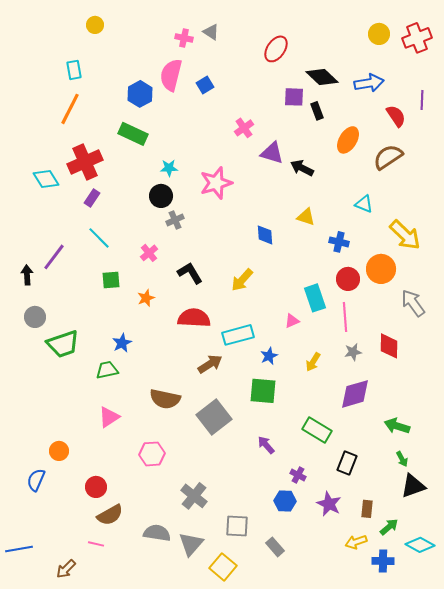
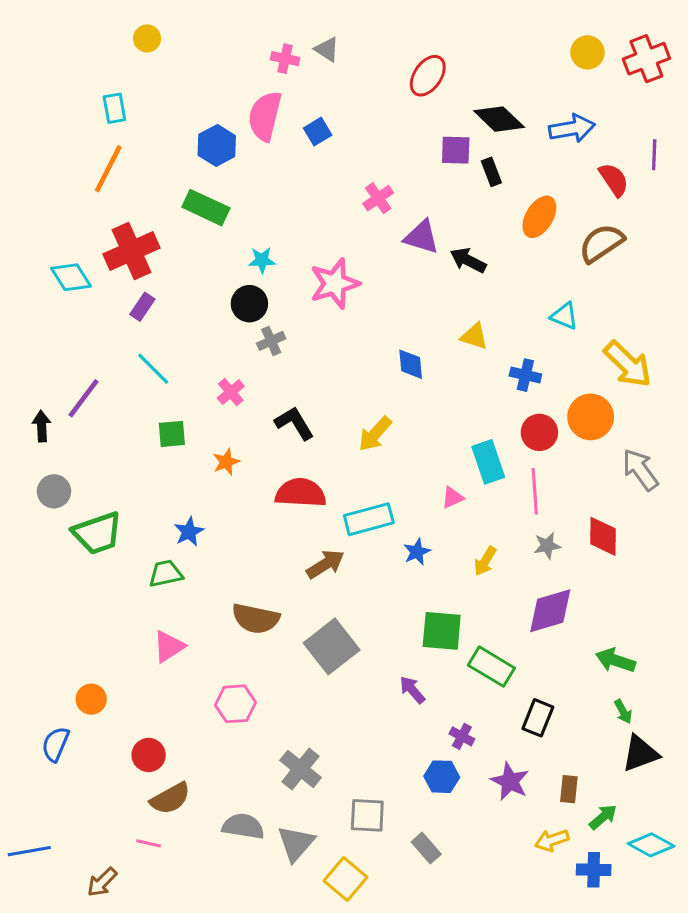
green square: (263, 391) -> (442, 631), moved

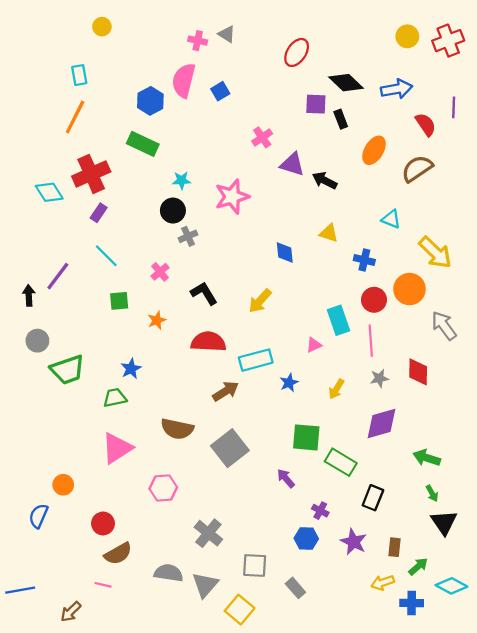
pink triangle: (169, 646) -> (117, 448), size x1.4
black triangle: (640, 753) -> (444, 522), turned -44

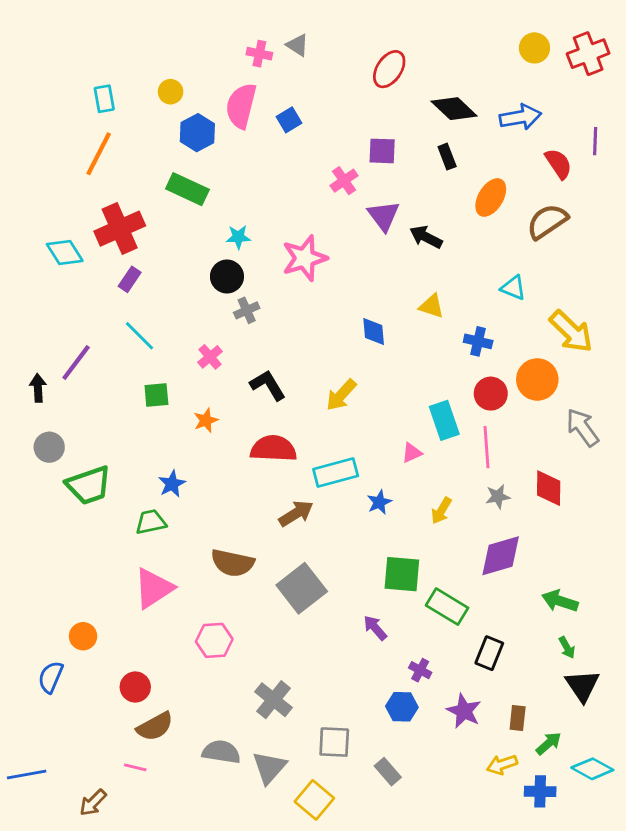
yellow circle: (102, 27) -> (171, 92), moved
purple square: (316, 104) -> (382, 151), moved
purple triangle: (292, 164) -> (384, 216), turned 36

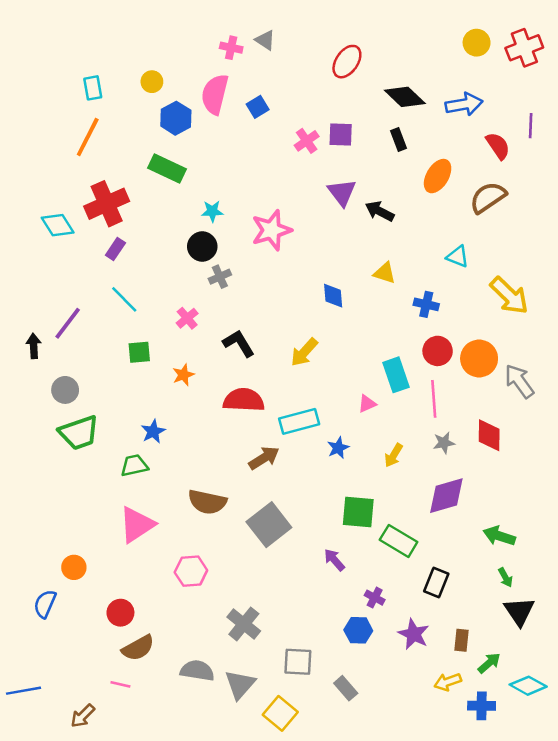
pink cross: (344, 181) -> (307, 141), moved
orange circle: (537, 379) -> (479, 358), moved
gray circle: (49, 447) -> (65, 390), moved

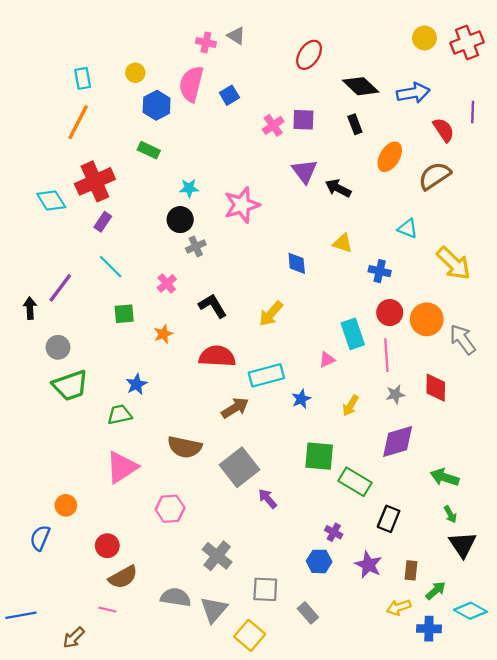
green rectangle: (167, 168) -> (149, 150), size x0.7
purple arrow: (334, 560) -> (268, 499), moved

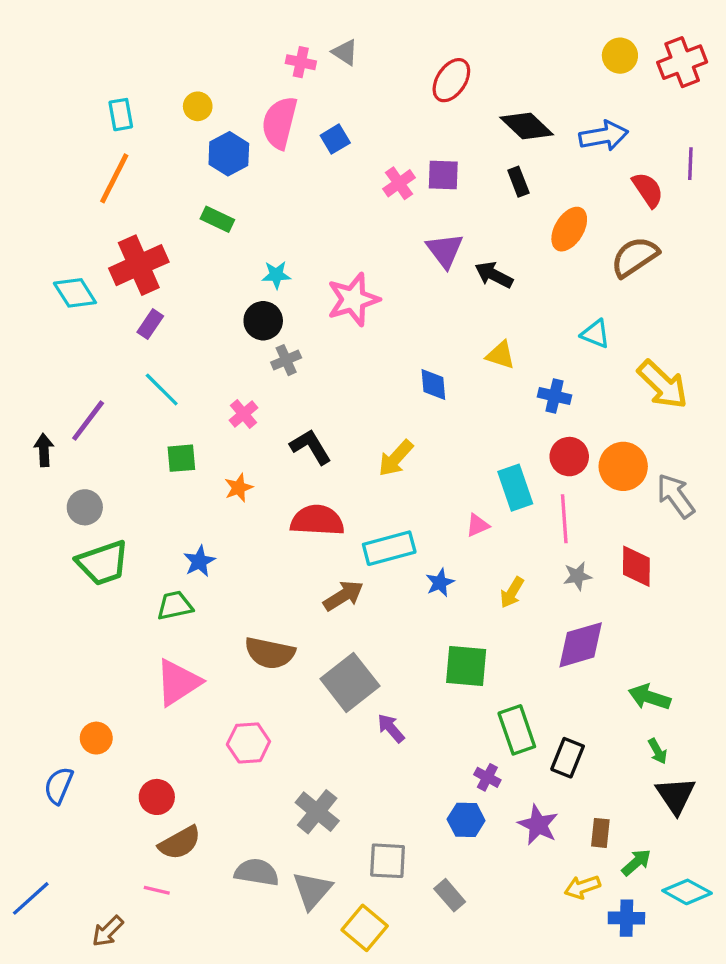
green rectangle: (355, 482) -> (517, 730), moved, turned 40
blue line: (21, 615) -> (31, 898), turned -32

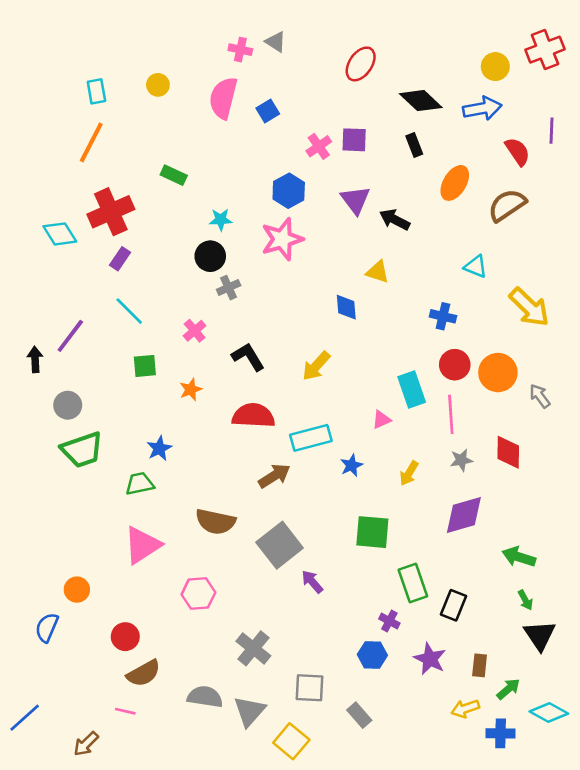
yellow circle: (620, 56) -> (495, 67), moved
blue hexagon: (229, 154) -> (289, 191), moved
yellow triangle: (500, 355) -> (378, 272), moved
gray arrow: (676, 496) -> (540, 396), size x0.7

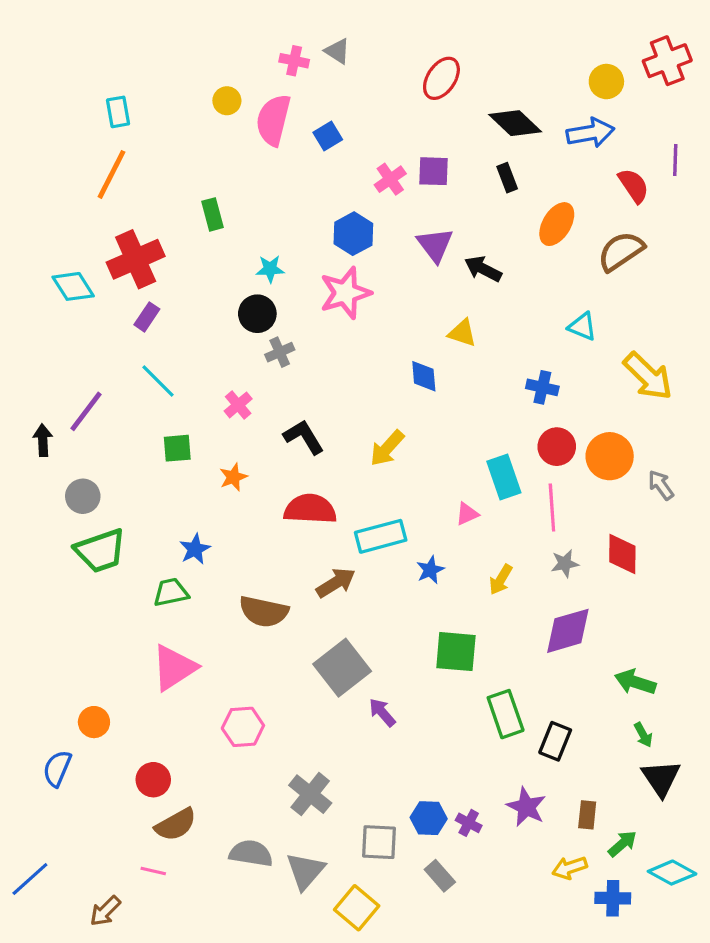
yellow circle: (158, 85) -> (227, 101), moved
green rectangle: (174, 175) -> (212, 214), turned 50
brown semicircle: (215, 522) -> (264, 612), moved
purple cross: (389, 621) -> (469, 823), moved
blue hexagon: (372, 655) -> (429, 818), moved

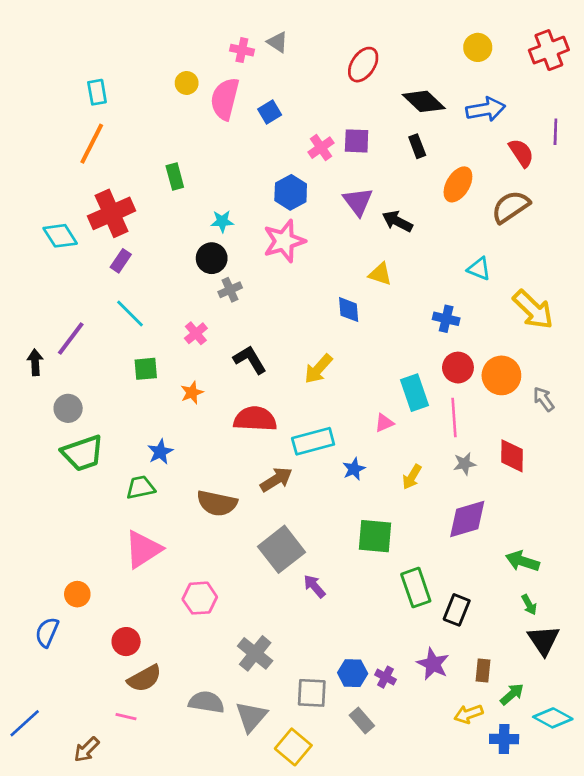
yellow circle: (606, 82) -> (478, 47), moved

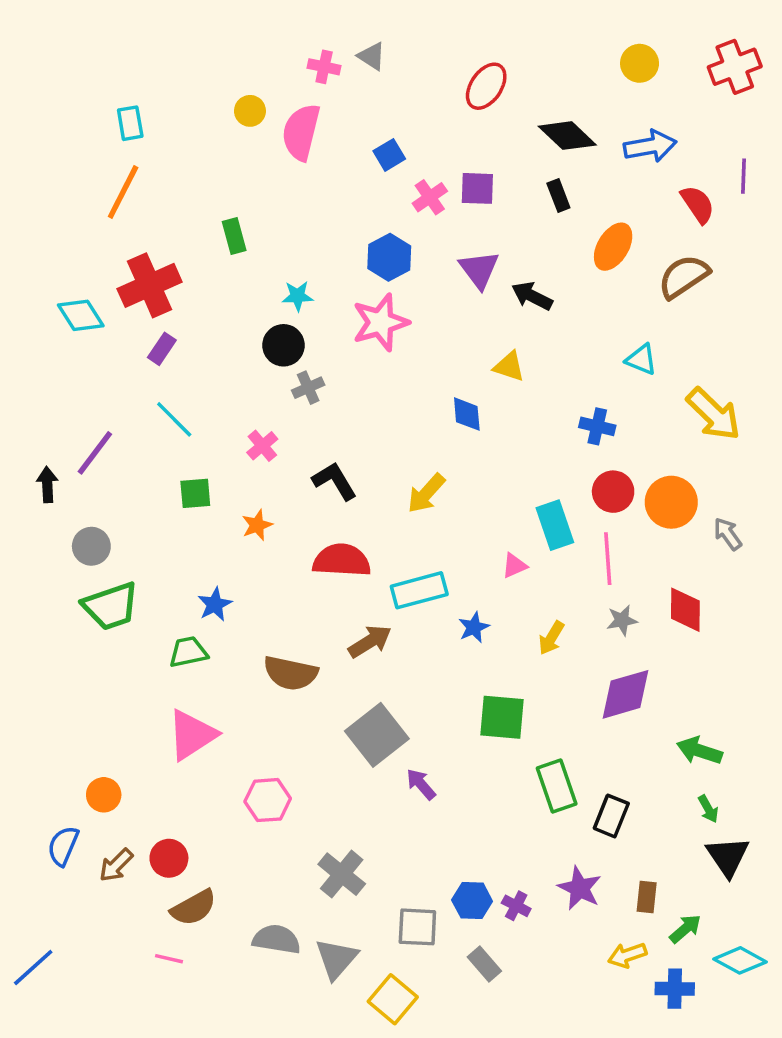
blue square: (270, 112) -> (389, 155), moved
brown arrow: (87, 750) -> (116, 865), moved

